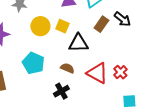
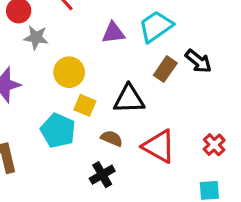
yellow square: (62, 26) -> (85, 105), moved
red cross: (120, 72) -> (214, 145), moved

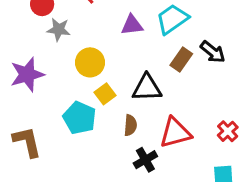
yellow square: (85, 105) -> (105, 94), turned 30
brown semicircle: (112, 138) -> (130, 125), turned 72
red triangle: (159, 146) -> (175, 133), turned -44
black cross: (102, 175) -> (145, 160), moved

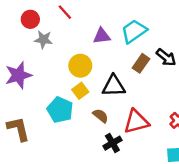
yellow circle: (90, 62) -> (80, 66), moved
brown semicircle: (130, 125) -> (101, 116), turned -56

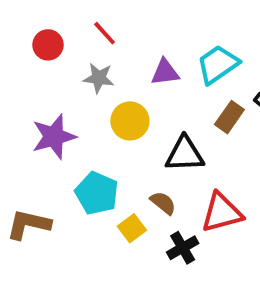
gray star: (43, 40) -> (99, 78), moved
purple star: (18, 75) -> (54, 137), moved
yellow square: (80, 91) -> (132, 228), moved
brown L-shape: (18, 129) -> (28, 224), turned -64

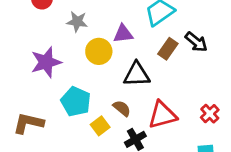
purple triangle: (165, 72) -> (123, 34), moved

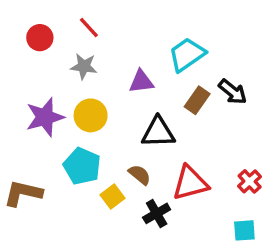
yellow circle: (99, 51) -> (91, 115), moved

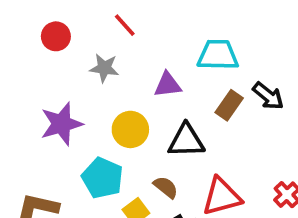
red line: (89, 27) -> (125, 25), moved
cyan trapezoid: (187, 55) -> (218, 55), turned 36
yellow circle: (91, 115) -> (130, 129), moved

